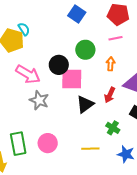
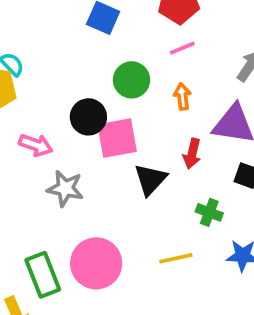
pink arrow: (28, 74) -> (36, 145), size x0.7
pink circle: (48, 143) -> (96, 263), size x1.4

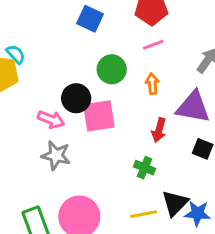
pink arrow: (36, 145) -> (51, 120), moved
black triangle: (150, 179) -> (175, 203), moved
green cross: (209, 212) -> (144, 168), moved

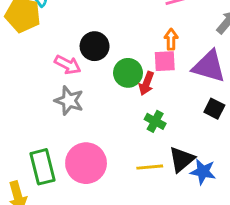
green circle: (112, 69) -> (128, 73), moved
pink square: (99, 116) -> (165, 61), moved, size x0.7
red arrow: (159, 130) -> (146, 83), moved

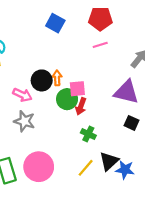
orange arrow: (171, 39) -> (57, 78), moved
pink square: (165, 61) -> (77, 89), moved
yellow line: (150, 167) -> (86, 168), turned -42

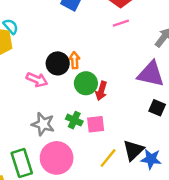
pink square: (77, 89) -> (96, 124), moved
gray star: (24, 121) -> (43, 124), moved
green cross: (88, 134) -> (74, 120), moved

